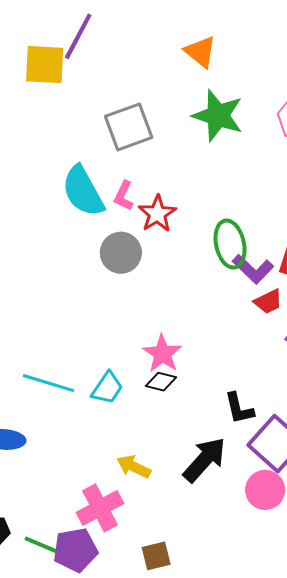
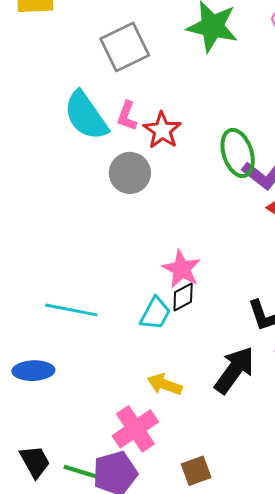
black diamond: (161, 382) -> (183, 297), turned -36
cyan trapezoid: (107, 388) -> (155, 313), moved

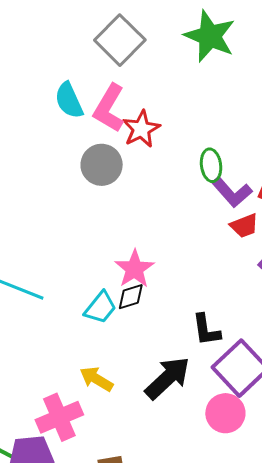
gray square: (125, 47) -> (120, 40), turned -30
cyan semicircle: (86, 116) -> (69, 100), size x0.7
pink L-shape: (127, 116) -> (109, 108), size x1.6
green ellipse: (238, 153) -> (211, 165), size x0.7

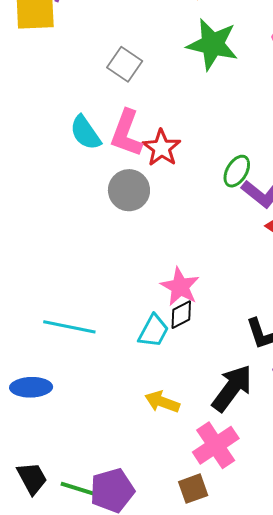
gray square: (120, 40) -> (125, 64), size x0.7
green ellipse: (211, 165) -> (237, 171), turned 48
pink cross: (59, 417) -> (216, 445), moved

